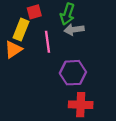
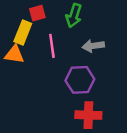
gray arrow: (74, 30) -> (93, 46), moved
orange triangle: (13, 49) -> (14, 54), turned 42

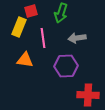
orange triangle: (14, 54) -> (25, 60), moved
red cross: (88, 115) -> (88, 95), moved

